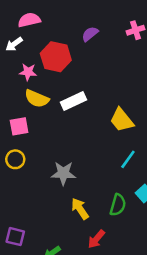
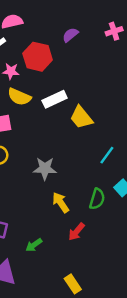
yellow trapezoid: (122, 120) -> (81, 117), moved

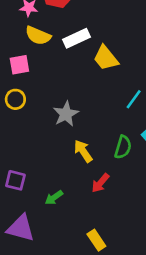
gray star: (45, 168) -> (66, 114), turned -30

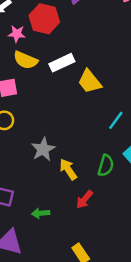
gray star: (66, 114) -> (43, 149), moved
green arrow: (54, 198) -> (41, 213), turned 30

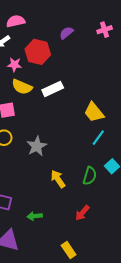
yellow trapezoid: (90, 81) -> (94, 112), moved
gray star: (43, 149) -> (37, 146), moved
red arrow: (84, 199) -> (82, 213), moved

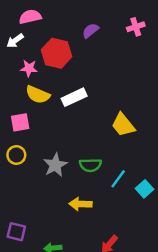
cyan line: (98, 138) -> (118, 179), moved
green semicircle: (90, 176) -> (90, 165), moved, turned 72
yellow arrow: (58, 179) -> (80, 204), turned -54

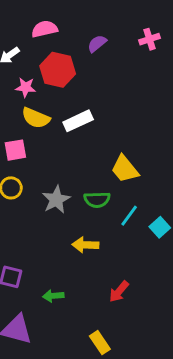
pink semicircle: (30, 17) -> (45, 29), moved
yellow trapezoid: (123, 125) -> (125, 169), moved

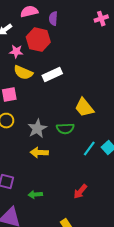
purple semicircle: (97, 44) -> (53, 19), moved, turned -48
cyan line: (129, 216) -> (89, 149), moved
yellow arrow: (85, 245) -> (39, 153), moved

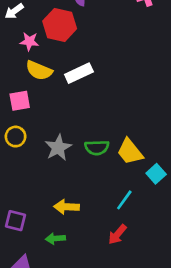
yellow trapezoid: (84, 108) -> (130, 152), moved
cyan line: (89, 149) -> (124, 200), moved
yellow arrow: (39, 153) -> (66, 207), moved

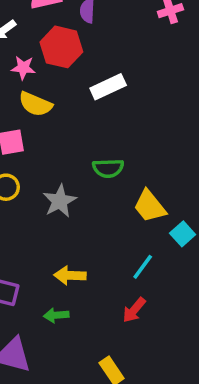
white rectangle: (79, 73) -> (108, 87), moved
green semicircle: (97, 148) -> (108, 168), moved

